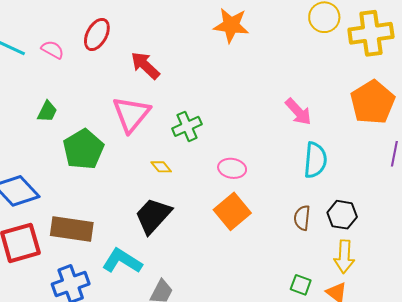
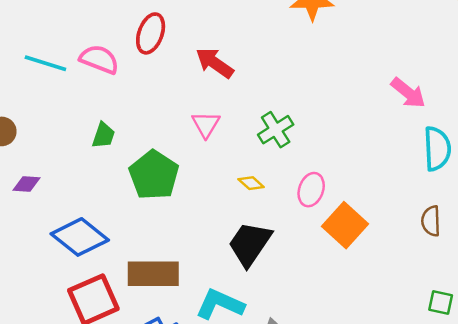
pink semicircle: (53, 50) -> (99, 59), size x1.4
pink triangle: (131, 114) -> (206, 124), size x0.6
pink ellipse: (232, 168) -> (311, 190), moved, turned -72

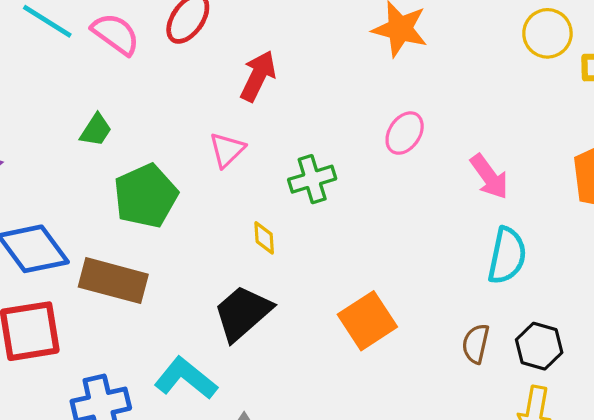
red arrow: (215, 63) -> (258, 76), turned 66
yellow diamond: (251, 183) -> (264, 238), turned 30
pink ellipse: (311, 190) -> (405, 133), moved
brown rectangle: (153, 274) -> (113, 281), moved

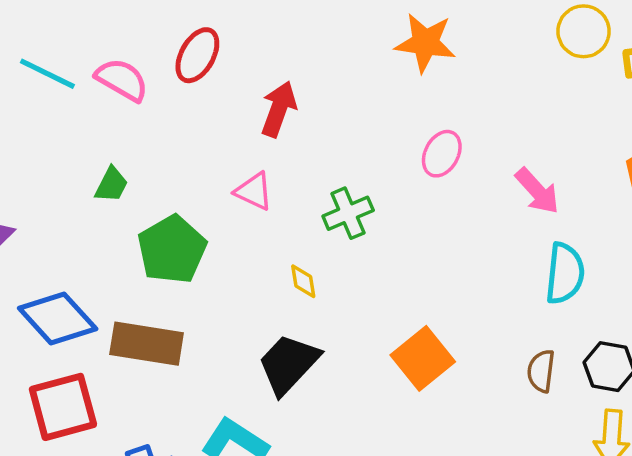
pink triangle: (227, 150) -> (254, 191), turned -45

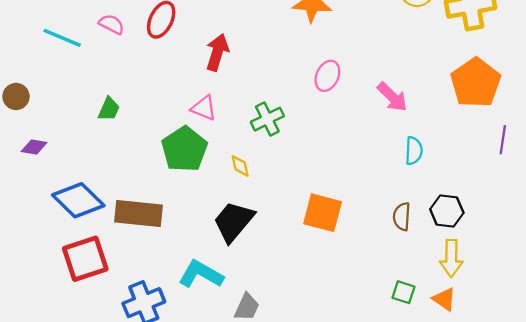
pink semicircle: (122, 80) -> (112, 24), moved, size x0.7
green pentagon: (172, 249) -> (184, 149), moved
cyan semicircle: (565, 273) -> (414, 151), size x0.7
orange square: (423, 358) -> (323, 213), turned -33

